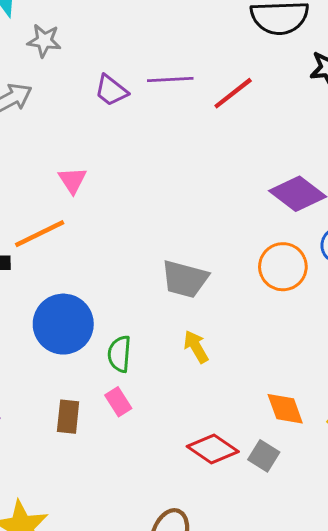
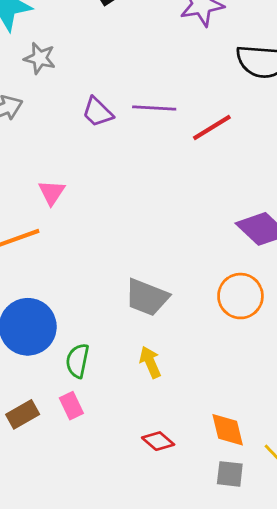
brown rectangle: (68, 417) -> (23, 414), turned 48
red diamond: (213, 449) -> (158, 441), moved, size x0.7
gray square: (264, 456) -> (230, 474), moved, turned -32

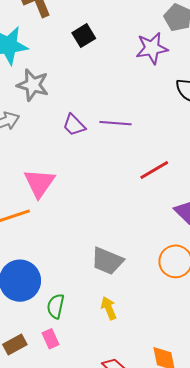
gray star: (40, 58) -> (33, 85), size x1.4
red line: (212, 128) -> (154, 170), moved
pink triangle: (52, 192) -> (39, 183), size x1.6

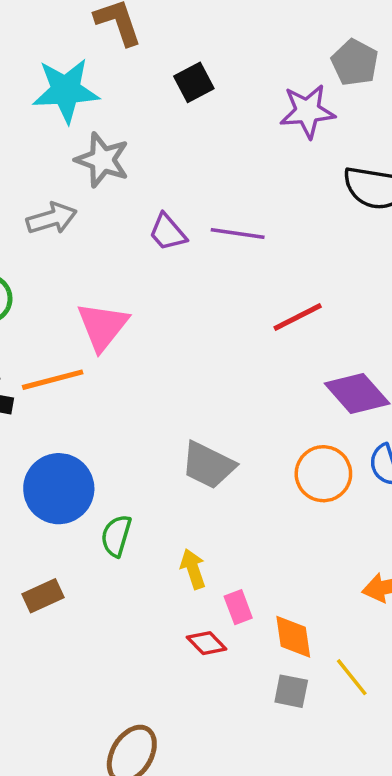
yellow arrow: (109, 308) -> (193, 569), moved
pink rectangle: (51, 339) -> (238, 607), moved

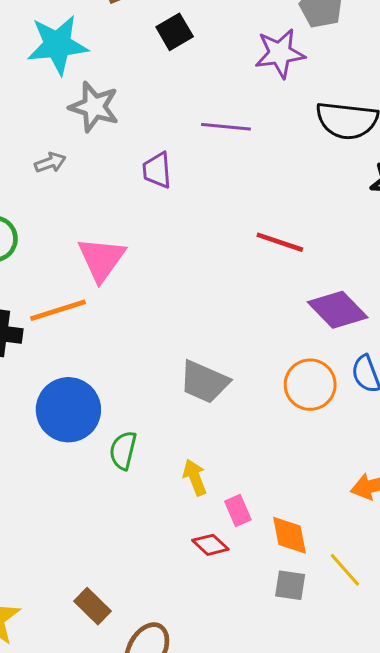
gray arrow: (52, 218) -> (50, 163), size x0.7
purple trapezoid: (168, 232) -> (157, 170), turned 39
purple line: (238, 233) -> (226, 127), moved
red line: (298, 317) -> (280, 242), turned 48
brown rectangle: (43, 596) -> (93, 606), moved, turned 72

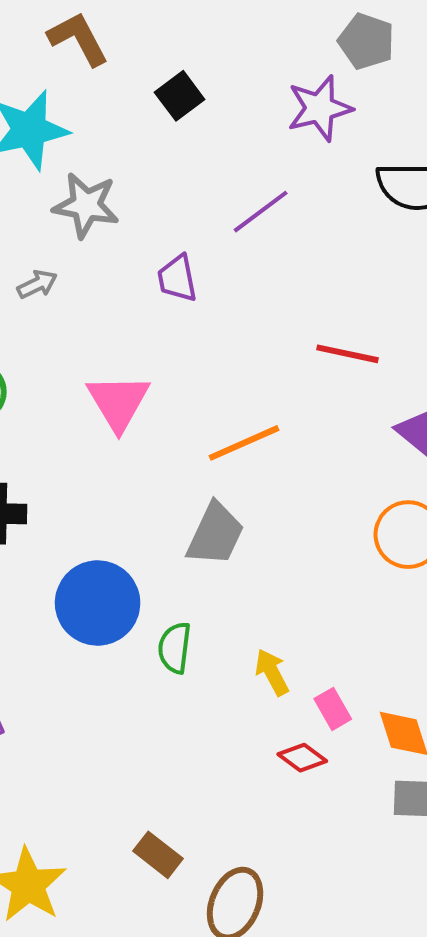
purple line: (226, 127) -> (261, 212), turned -36
orange line: (58, 310) -> (244, 443), moved
gray trapezoid: (204, 382) -> (215, 534), moved, turned -82

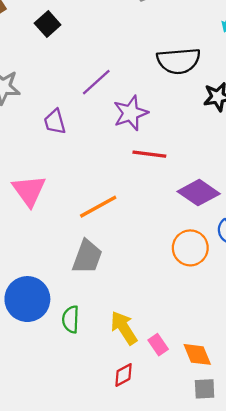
purple star: (320, 108) -> (131, 113), moved
yellow arrow: (272, 672) -> (124, 328), size x1.4
red diamond: (302, 758) -> (124, 375), moved, turned -60

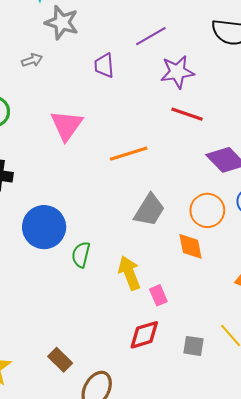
gray trapezoid: (87, 257) -> (149, 210), moved
orange diamond: (197, 354) -> (190, 246), moved
red diamond: (124, 375) -> (144, 335), moved, size x1.4

